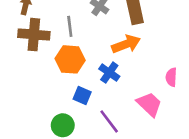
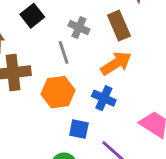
gray line: (70, 26) -> (64, 52), moved

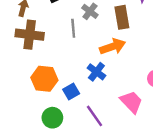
orange hexagon: (58, 92) -> (44, 79), moved
blue square: (79, 129) -> (71, 91), turned 35

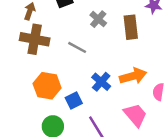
gray line: (73, 28) -> (77, 47), moved, turned -60
orange arrow: (113, 47) -> (133, 76), moved

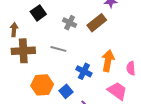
brown rectangle: (131, 27) -> (97, 23), turned 72
orange arrow: (133, 76) -> (108, 61), turned -50

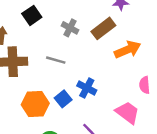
orange arrow: (108, 61) -> (128, 50), moved, turned 55
blue square: (66, 91) -> (63, 99), moved

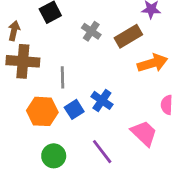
gray line: (56, 60) -> (63, 77), moved, turned 66

